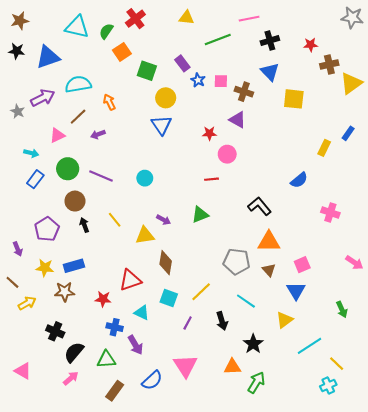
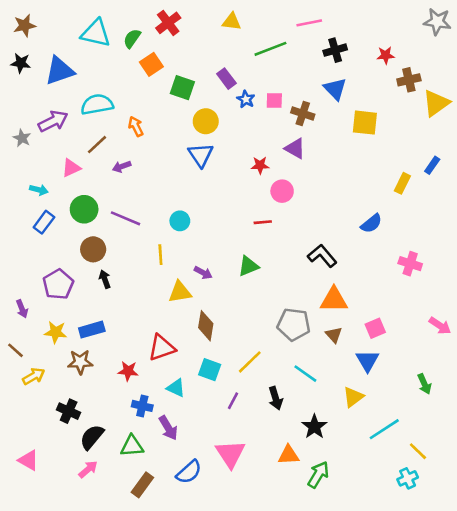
yellow line: (115, 220) -> (160, 255), moved, turned 35

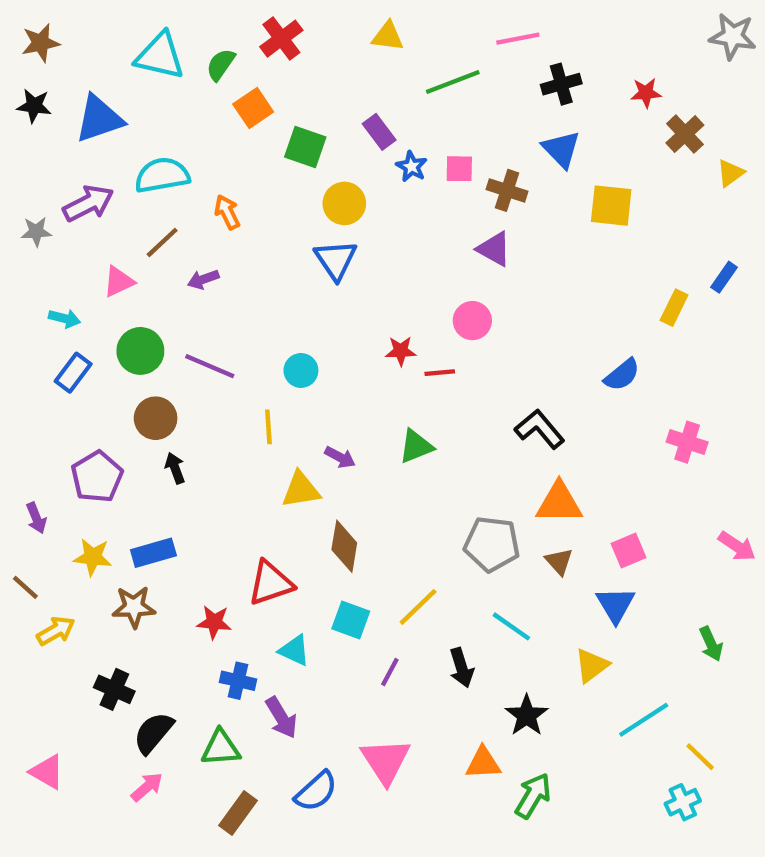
brown cross: (409, 80) -> (685, 134), turned -30
yellow triangle: (436, 103) -> (730, 173), size x0.6
gray star: (22, 138) -> (36, 232), turned -30
red star: (260, 165) -> (401, 351), moved

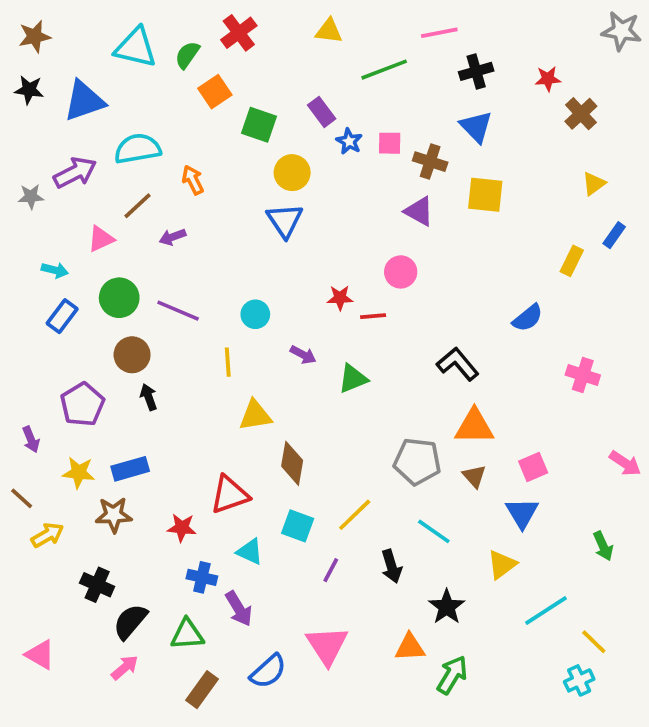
yellow triangle: (730, 173) -> (594, 184), moved
yellow square: (611, 206) -> (485, 195), moved
purple arrow: (340, 457) -> (303, 355), moved

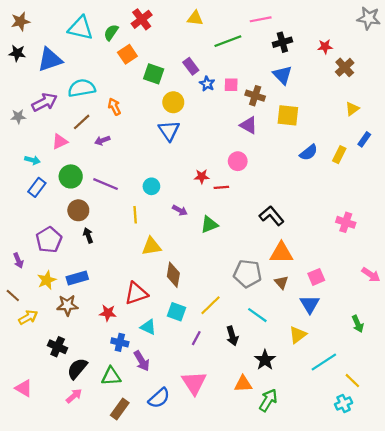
blue semicircle: (528, 318) -> (309, 152), moved
yellow star: (79, 473) -> (47, 280), turned -30

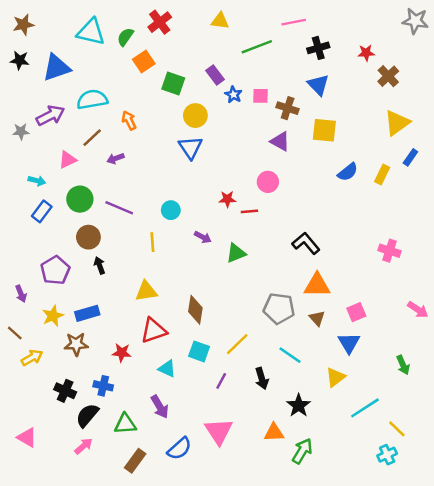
yellow triangle: (352, 109) -> (397, 123), size x1.6
yellow triangle: (151, 246) -> (146, 291), moved
blue cross: (120, 342) -> (103, 386), moved

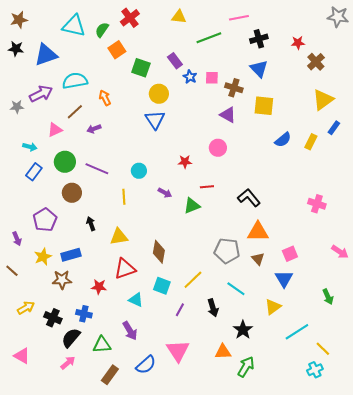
red line: (249, 211) -> (207, 187), moved
black arrow: (100, 265) -> (91, 224), moved
yellow arrow: (32, 358) -> (26, 308), moved

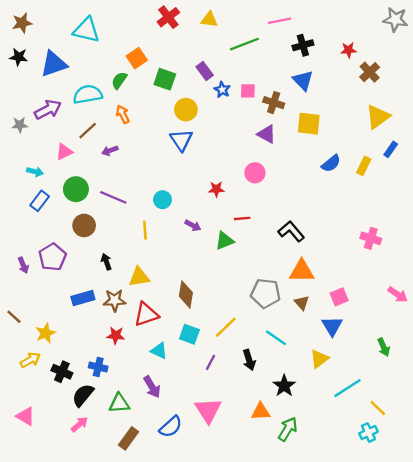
red cross: (130, 18) -> (168, 17), moved
green semicircle: (102, 30) -> (119, 80), moved
purple arrow: (17, 239) -> (23, 265), moved
yellow star: (43, 257) -> (45, 333), moved
brown star: (62, 280) -> (115, 300), moved

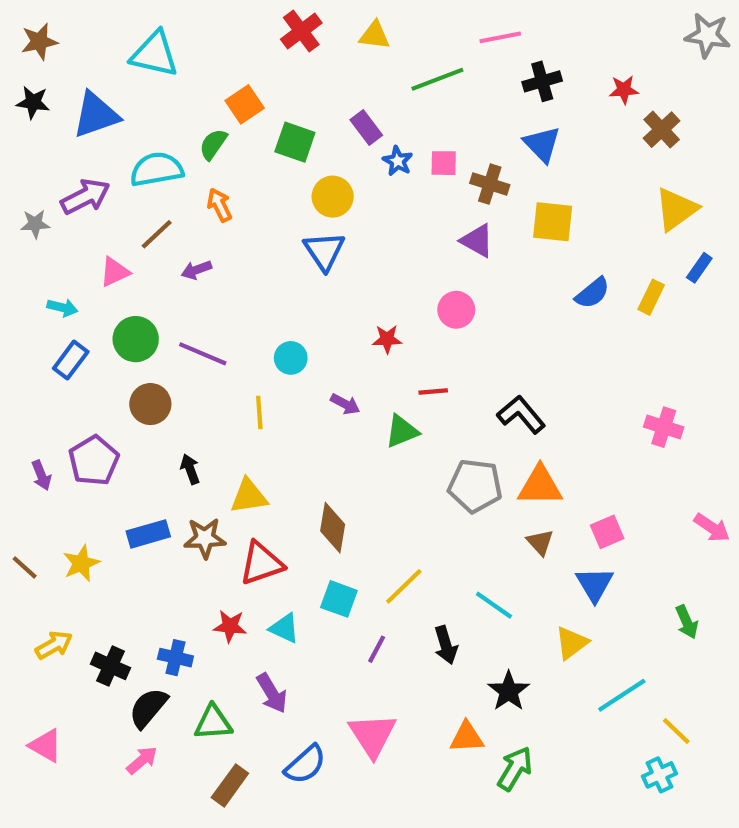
gray pentagon: (265, 293) -> (475, 486), moved
yellow star: (45, 333) -> (81, 563), moved
red star: (116, 335) -> (230, 626), moved

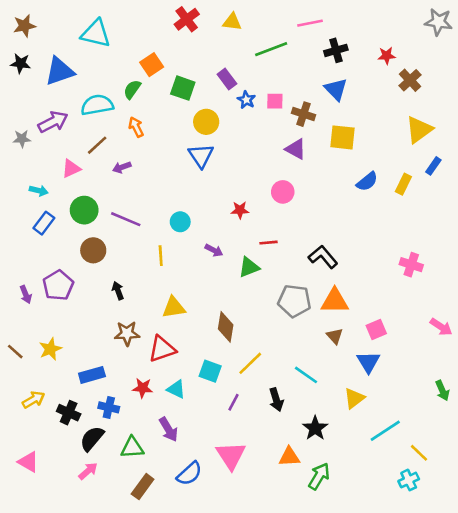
yellow triangle: (249, 496) -> (174, 307), moved
brown diamond: (333, 528) -> (226, 327), moved
blue rectangle: (148, 534) -> (92, 375), moved
green arrow: (687, 622) -> (442, 391), moved

